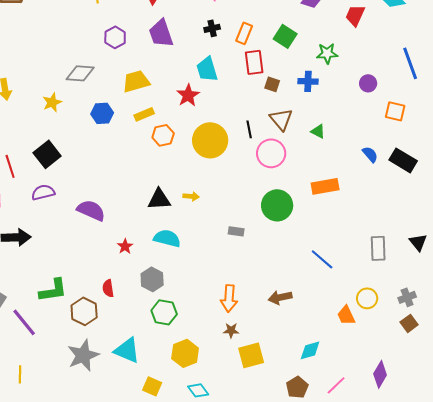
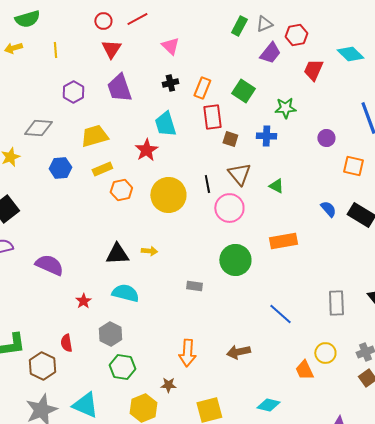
brown star: (231, 330) -> (168, 385), moved
cyan diamond: (310, 350) -> (268, 405), turned 30

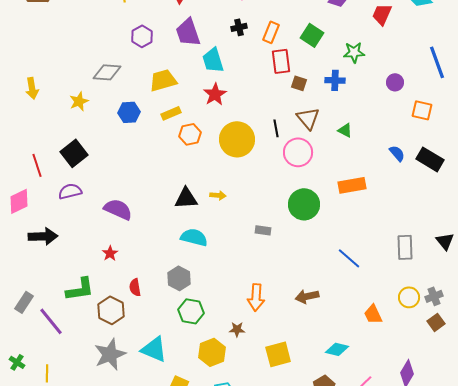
cyan trapezoid: (165, 124) -> (213, 60), moved
red star: (83, 301) -> (110, 253), moved
yellow circle: (325, 353) -> (409, 297), moved

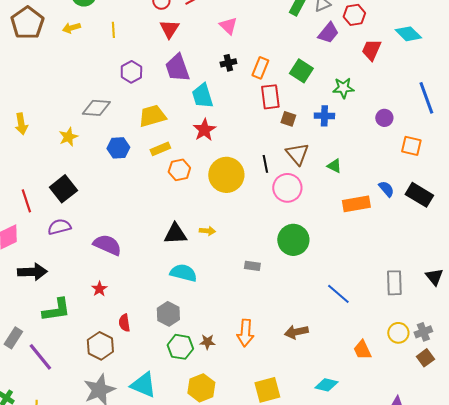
orange rectangle: (352, 185) -> (356, 204), moved
green L-shape: (80, 289) -> (56, 310), moved
brown star: (237, 329) -> (207, 342), moved

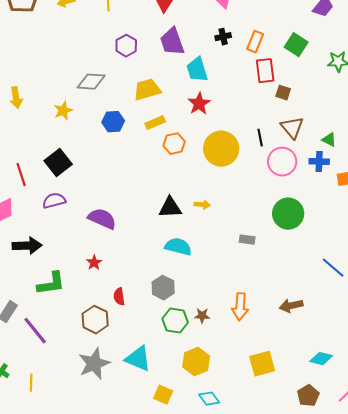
blue cross: (324, 116) -> (319, 162), moved

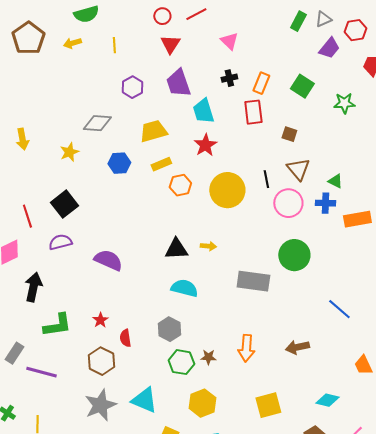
red rectangle: (265, 71) -> (253, 112), moved
gray rectangle: (247, 240) -> (253, 281), size x2.0
black arrow: (27, 246) -> (33, 287), turned -76
red star: (94, 263) -> (100, 320), moved
purple line: (35, 331) -> (41, 372), turned -36

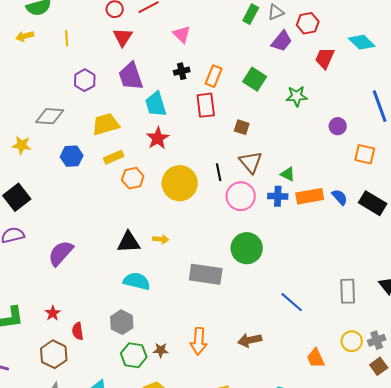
yellow star: (69, 152) -> (22, 145), turned 30
orange rectangle: (357, 219) -> (310, 196), moved
purple semicircle: (108, 260) -> (61, 253), turned -72

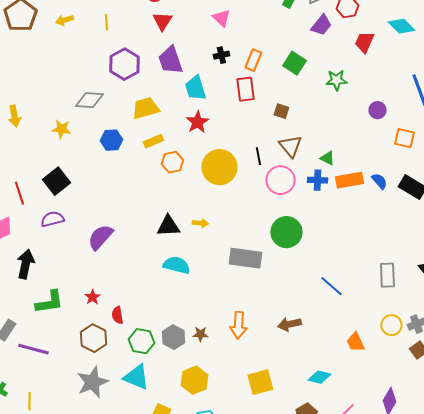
purple hexagon: (85, 80) -> (124, 64), size x1.4
gray hexagon: (122, 322) -> (173, 337), moved
green hexagon: (134, 355) -> (141, 341), moved

